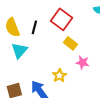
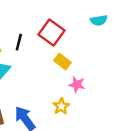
yellow star: (59, 76) -> (61, 106), moved

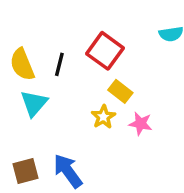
yellow star: (61, 106) -> (103, 117), moved

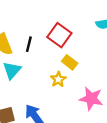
pink star: (141, 124) -> (91, 99), moved, size x1.5

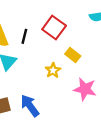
yellow rectangle: (70, 62) -> (73, 55), moved

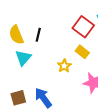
red square: (54, 27) -> (83, 27), moved

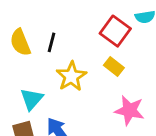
cyan triangle: (23, 58) -> (32, 99), moved
yellow star: (64, 66) -> (71, 76), moved, size x1.5

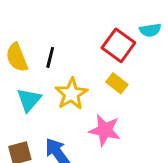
cyan triangle: (32, 99) -> (29, 100), moved
pink star: (129, 110) -> (105, 130), moved

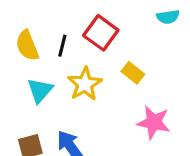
red square: (118, 45) -> (101, 33), moved
pink star: (105, 130) -> (154, 122), moved

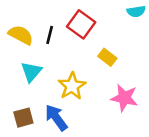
yellow semicircle: (27, 46) -> (21, 35), turned 140
yellow star: (85, 84) -> (72, 86), moved

